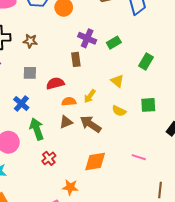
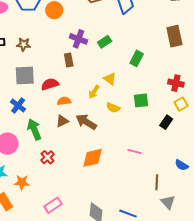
gray square: (30, 73) -> (25, 75), size x1.5
yellow arrow: (90, 96) -> (94, 92), moved
orange star: (70, 187) -> (22, 182), moved

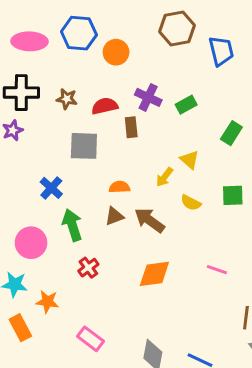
gray square: (25, 75) -> (84, 146), moved
red semicircle: (50, 84) -> (105, 106), moved
pink rectangle: (53, 205) -> (91, 339), turned 66

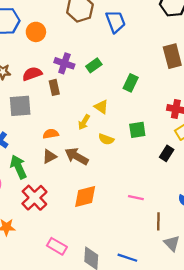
red cross: (88, 268) -> (34, 198), size x1.6
pink line: (217, 270) -> (136, 198), moved
pink rectangle: (91, 339) -> (57, 246), moved

